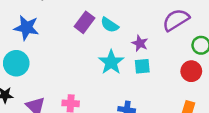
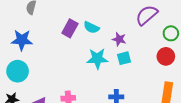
cyan star: (111, 62) -> (97, 59), turned -30

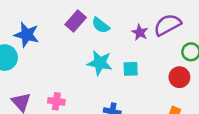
purple star: (119, 39) -> (140, 32), moved
blue star: (22, 40) -> (27, 35), moved

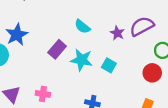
purple rectangle: (76, 21) -> (57, 49), moved
blue star: (27, 35) -> (17, 35), turned 30
cyan square: (131, 69) -> (109, 65), turned 32

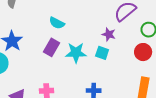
cyan semicircle: (82, 27) -> (57, 23), moved
purple star: (117, 33) -> (109, 34), moved

